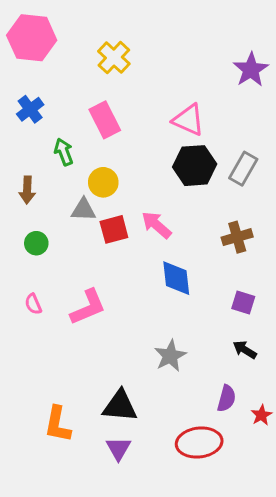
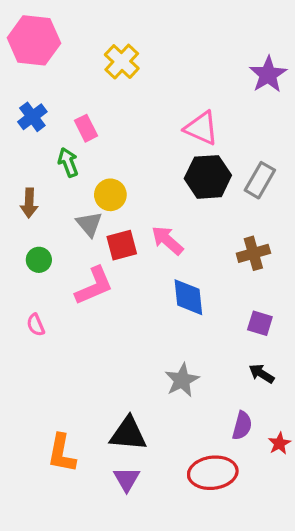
pink rectangle: (105, 120) -> (86, 128), moved, size x0.7
gray triangle: (83, 210) -> (89, 224), turned 48
pink L-shape: (88, 307) -> (94, 286), moved

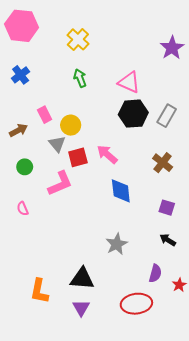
pink rectangle: (86, 128) -> (45, 115), moved
green arrow: (68, 162) -> (80, 78), moved
brown arrow: (29, 203) -> (18, 130), turned -120
brown cross: (253, 253) -> (163, 163), turned -36

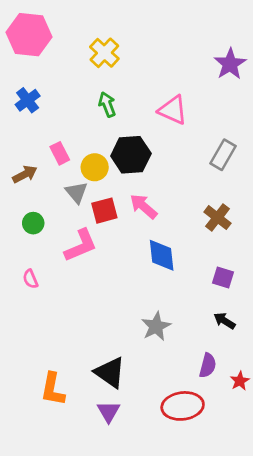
black hexagon: (133, 114) -> (131, 155), moved
black triangle: (82, 279) -> (110, 372), turned 30

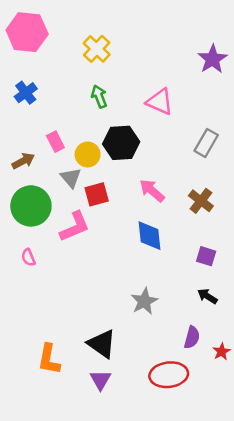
pink arrow: (143, 206) -> (152, 191), moved
green circle: (33, 223) -> (31, 206), size x2.0

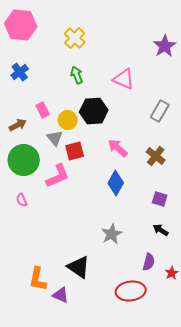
blue diamond: (149, 236) -> (116, 183), turned 35
purple triangle: (100, 380) -> (61, 295), moved, turned -36

